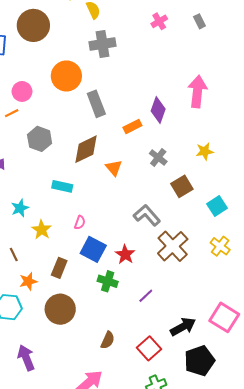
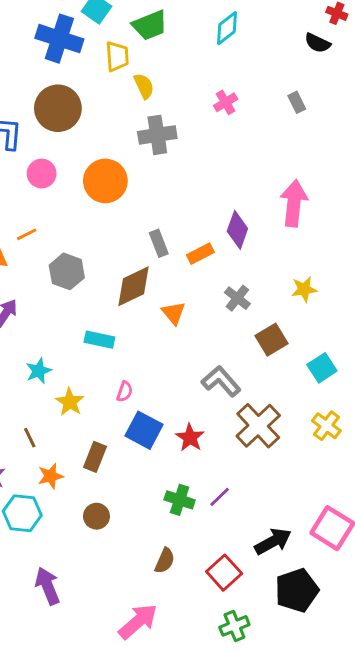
pink cross: (159, 21) -> (226, 102), moved
pink circle: (22, 91) -> (42, 174), moved
gray rectangle: (96, 104) -> (159, 243), moved, size x0.7
green cross: (108, 281) -> (180, 500), moved
brown circle: (60, 309) -> (96, 516), size x0.6

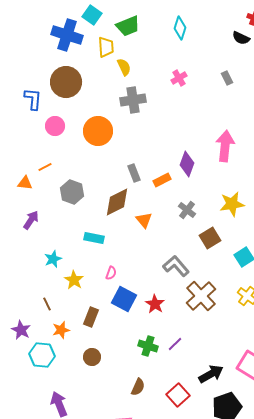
cyan diamond: (227, 28) -> (180, 28), turned -35
yellow star: (304, 289) -> (232, 204), size x1.4

